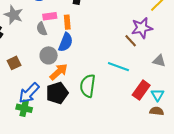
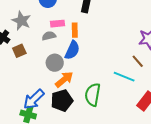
gray semicircle: (42, 29) -> (49, 36), turned 96
brown line: (131, 41) -> (138, 61), moved
brown square: (14, 63) -> (19, 51), moved

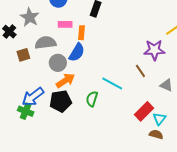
gray semicircle: (49, 36) -> (46, 43), moved, size x1.5
brown square: (19, 51) -> (23, 55), moved
cyan line: (124, 77) -> (112, 84), moved
green semicircle: (93, 95) -> (92, 99), size x0.7

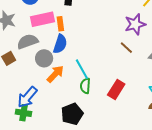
pink rectangle: (65, 24) -> (43, 19), size x1.6
cyan line: (112, 84) -> (82, 69), moved, turned 45
black pentagon: (61, 101) -> (72, 114), moved
red rectangle: (144, 111) -> (116, 90), moved

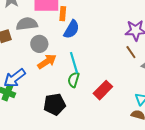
blue semicircle: (60, 44) -> (72, 29), moved
brown line: (126, 48) -> (131, 52), moved

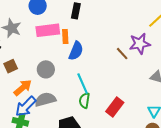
gray semicircle: (27, 24) -> (45, 99), moved
brown line: (131, 52) -> (122, 54), moved
orange arrow: (47, 62) -> (23, 88), moved

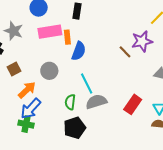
gray semicircle: (45, 99) -> (96, 102), moved
green semicircle: (84, 101) -> (70, 102), moved
red rectangle: (115, 107) -> (133, 104), moved

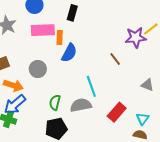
purple star: (142, 41) -> (136, 38), moved
cyan line: (87, 83) -> (91, 86), moved
orange arrow: (27, 90) -> (13, 85), turned 54

